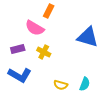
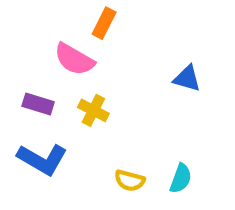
blue triangle: (88, 37) -> (187, 78), size x0.6
purple rectangle: (18, 49) -> (38, 104), turned 32

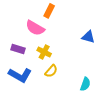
yellow semicircle: (130, 181) -> (51, 71), moved, turned -64

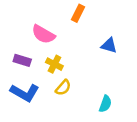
orange rectangle: (49, 11) -> (78, 13), moved

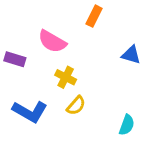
purple rectangle: (22, 60) -> (15, 59), moved

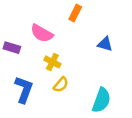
blue L-shape: (30, 112) -> (24, 89), turned -100
cyan semicircle: (127, 125) -> (101, 100), size x1.5

